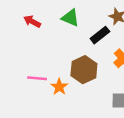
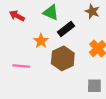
black rectangle: (100, 35) -> (66, 29), moved
orange star: (59, 87) -> (41, 41), moved

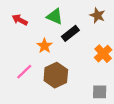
brown hexagon: (63, 58) -> (56, 75), moved
pink line: (21, 66) -> (24, 72), turned -49

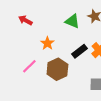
green triangle: (55, 16) -> (72, 21), moved
black rectangle: (70, 33) -> (79, 51), moved

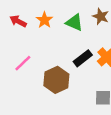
orange star: (47, 43) -> (44, 20), moved
pink line: (29, 66) -> (23, 63), moved

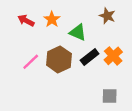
green triangle: (74, 22) -> (78, 32), moved
brown hexagon: (56, 80) -> (59, 59), moved

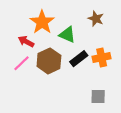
orange star: (52, 19) -> (42, 22), size x1.5
red arrow: (26, 21) -> (26, 42), moved
orange cross: (113, 56) -> (102, 58), turned 30

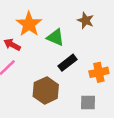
orange cross: (102, 58) -> (99, 72), moved
brown hexagon: (49, 61) -> (46, 90), moved

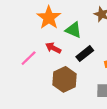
red arrow: (12, 45) -> (53, 48), moved

